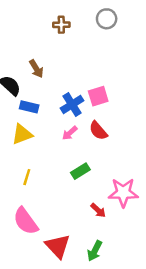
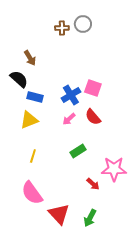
gray circle: (107, 19) -> (83, 24), moved
brown arrow: (36, 69) -> (30, 58), moved
pink square: (98, 96) -> (93, 88), turned 36

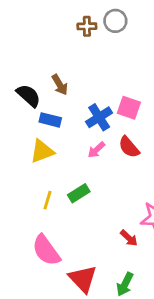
brown arrow: (30, 58) -> (60, 85), moved
green rectangle: (78, 151) -> (79, 193), moved

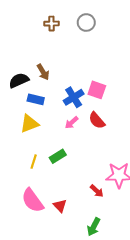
brown cross: (87, 26) -> (52, 24), moved
black semicircle: (29, 96) -> (19, 80), turned -66
red triangle: (83, 279) -> (60, 206), moved, size x0.6

